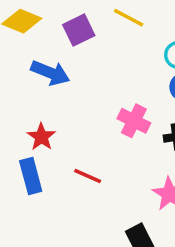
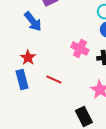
blue arrow: (50, 73) -> (33, 22), turned 30

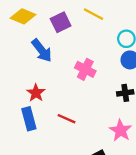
pink cross: (80, 49) -> (85, 69), moved

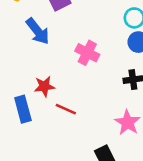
red star: (36, 93) -> (44, 86), moved, turned 30

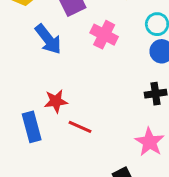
pink cross: (87, 53) -> (104, 35), moved

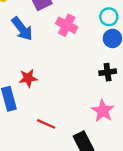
red line: (80, 127) -> (46, 124), moved

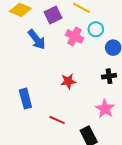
cyan circle: (109, 17) -> (96, 29), moved
red star: (28, 78) -> (68, 81), moved

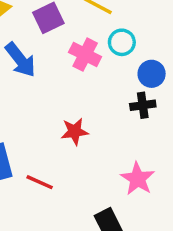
black cross: (109, 76) -> (143, 105), moved
red line: (57, 120) -> (40, 182), moved

